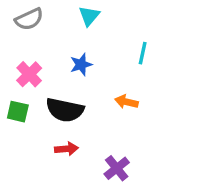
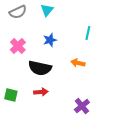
cyan triangle: (89, 16) -> (47, 10), moved
green square: (18, 112) -> (11, 95), moved
purple cross: (117, 168) -> (82, 106), moved

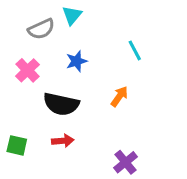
gray semicircle: (18, 12) -> (41, 29), moved
cyan line: (88, 33) -> (135, 50), turned -40
orange arrow: (78, 63) -> (119, 96), turned 112

